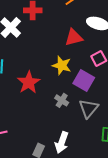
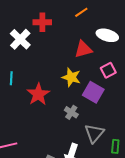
gray triangle: (89, 108) -> (94, 133), moved

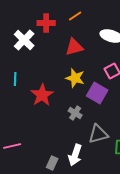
orange line: (81, 12) -> (75, 16), moved
red triangle: (83, 49) -> (74, 47), moved
gray triangle: (94, 133) -> (98, 134), turned 35

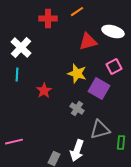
white cross: (24, 40) -> (21, 48), moved
red triangle: (74, 47) -> (88, 42), moved
red star: (42, 95) -> (44, 91), size x0.7

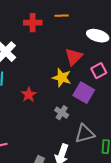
orange line: (77, 12) -> (62, 16), turned 32
red triangle: (88, 42) -> (74, 57), moved, turned -30

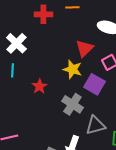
gray cross: (62, 113) -> (72, 104), size x1.5

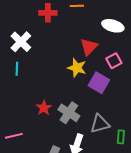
red star: (39, 86) -> (44, 108), moved
gray cross: (72, 104) -> (69, 113), moved

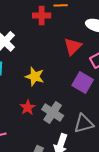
red cross: (48, 13) -> (42, 15), moved
yellow star: (77, 68) -> (35, 76), moved

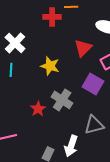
yellow star: (35, 76) -> (50, 66), moved
gray cross: (53, 112) -> (62, 100), moved

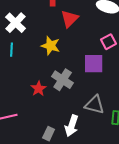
red triangle: (83, 48) -> (70, 19), moved
purple square: (93, 84) -> (94, 64), turned -30
gray triangle: (94, 125) -> (95, 105), turned 30

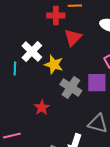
white cross: (16, 23) -> (32, 52), moved
gray cross: (63, 80) -> (71, 88), moved

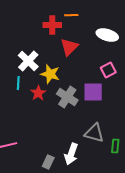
cyan line: (15, 69) -> (18, 83), moved
red star: (42, 108) -> (38, 93), moved

